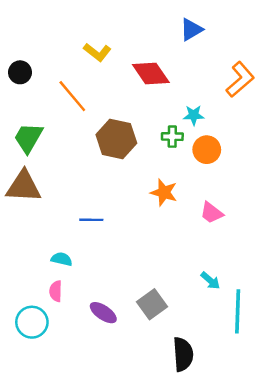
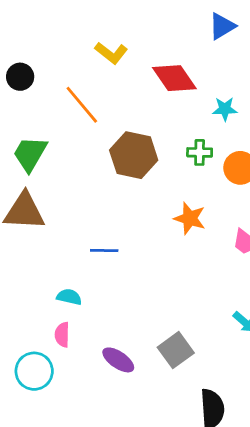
cyan star: (194, 115) -> (225, 109), moved

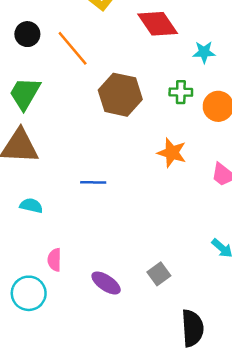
black circle: (20, 77) -> (27, 34), moved
cyan semicircle: (69, 297) -> (31, 206), moved
gray square: (176, 350) -> (159, 274), size x0.7

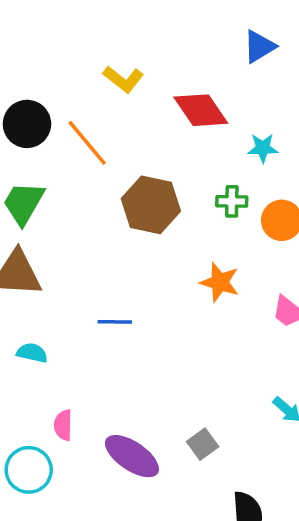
black circle: (27, 34) -> (27, 124), size x1.4
purple ellipse: (106, 283) -> (132, 456), size x1.4

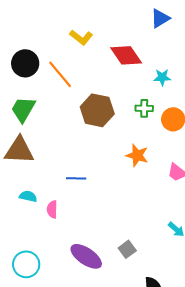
pink semicircle: (63, 425) -> (52, 209), moved

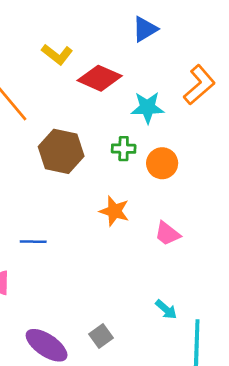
yellow L-shape: (81, 37) -> (57, 54), moved
red diamond: (126, 55) -> (100, 78), turned -32
cyan star: (162, 77) -> (147, 107), size x1.4

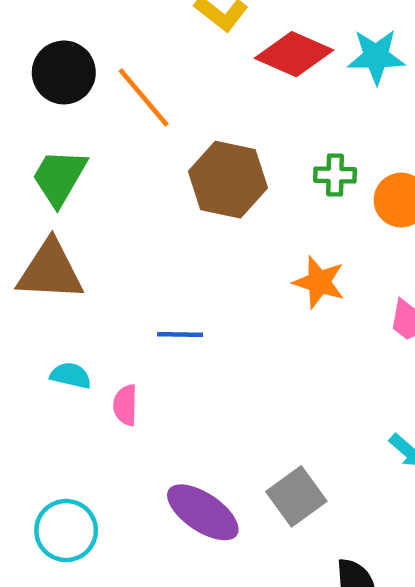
cyan star: (147, 107) -> (376, 56), moved
gray square: (101, 336) -> (296, 496), size x1.4

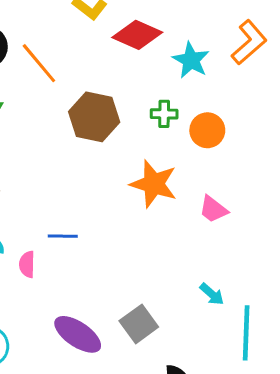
cyan star: (376, 56) -> (191, 60), moved, turned 30
orange star: (319, 282) -> (154, 184), size x1.4
blue line: (180, 335) -> (63, 236), moved

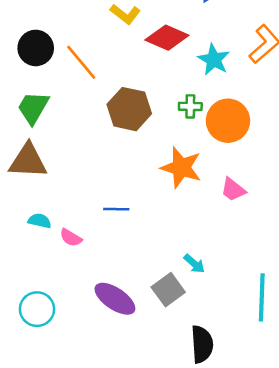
orange circle: (207, 130) -> (228, 121), size x1.4
blue line: (63, 236) -> (116, 209), moved
pink semicircle: (27, 264) -> (71, 238), turned -60
cyan arrow: (212, 294) -> (194, 264), moved

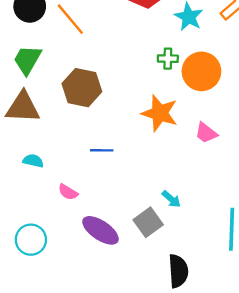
brown hexagon: (129, 109) -> (82, 88), moved
pink semicircle: (71, 238) -> (68, 192), moved

